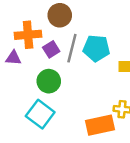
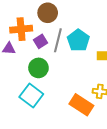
cyan pentagon: (96, 48) -> (78, 40), turned 30
orange rectangle: (100, 125) -> (81, 105), turned 45

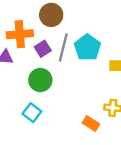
cyan square: (31, 96) -> (32, 113), size x0.7
orange rectangle: (81, 105) -> (91, 123), size x0.6

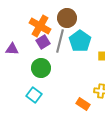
brown circle: (51, 15) -> (67, 18), moved
orange cross: (20, 34) -> (40, 26), moved, turned 35

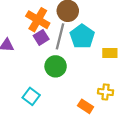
green circle: (41, 68) -> (56, 66), moved

